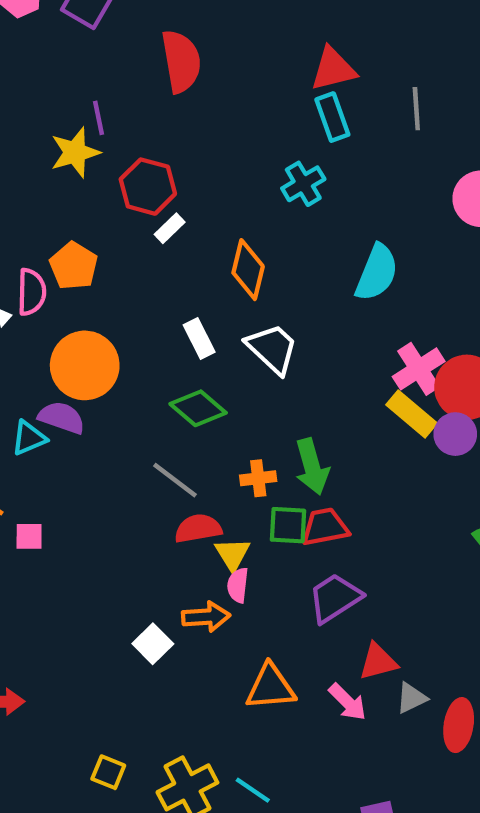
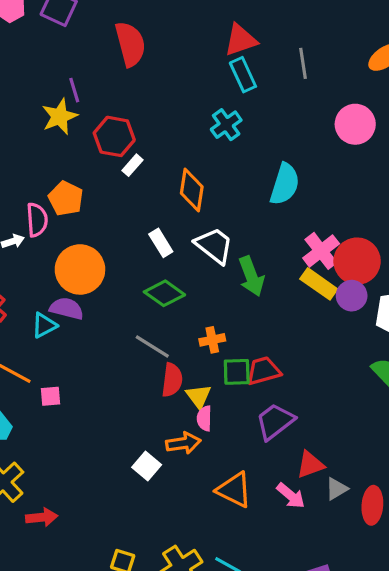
green arrow: (312, 467) -> (251, 276), moved
red semicircle: (198, 528) -> (172, 380), turned 112
orange triangle: (270, 687) -> (234, 490), turned 36

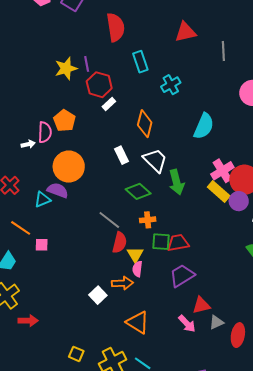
cyan rectangle: (243, 75) -> (140, 62), moved
purple line: (74, 90) -> (87, 64), moved
green diamond: (164, 293) -> (138, 191), moved
orange triangle: (234, 490) -> (138, 322), moved

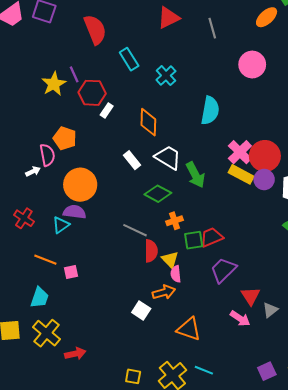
red triangle: (201, 305) -> (251, 296), turned -36

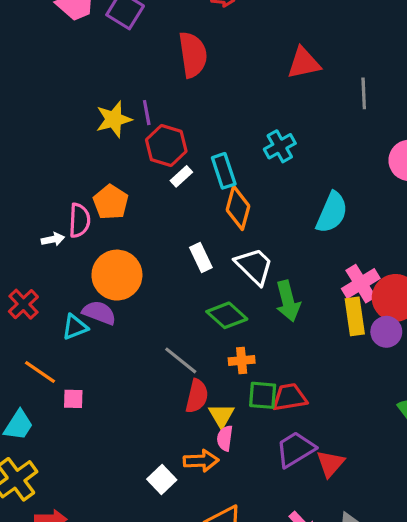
cyan rectangle: (129, 59) -> (224, 171), moved
yellow rectangle: (241, 174) -> (355, 316), turned 40
red triangle: (251, 296) -> (330, 464), moved

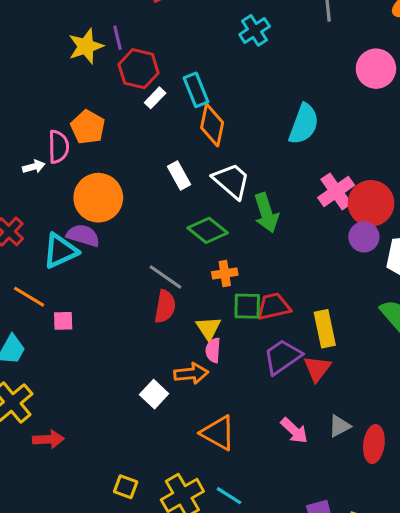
cyan cross: (280, 146) -> (255, 30), moved
yellow rectangle: (355, 316) -> (325, 329), moved
cyan triangle: (75, 327) -> (60, 251), size x1.4
red semicircle: (197, 396) -> (165, 306), moved

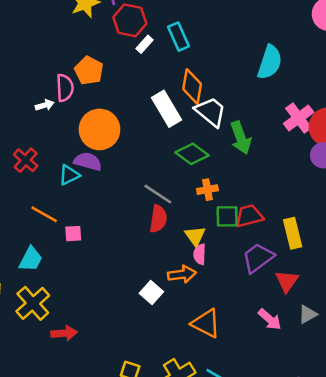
orange diamond: (212, 125) -> (192, 86), moved
white rectangle: (179, 176) -> (167, 109), size x1.5
cyan triangle: (60, 251) -> (69, 175), size x0.7
red triangle: (317, 369) -> (287, 281), moved

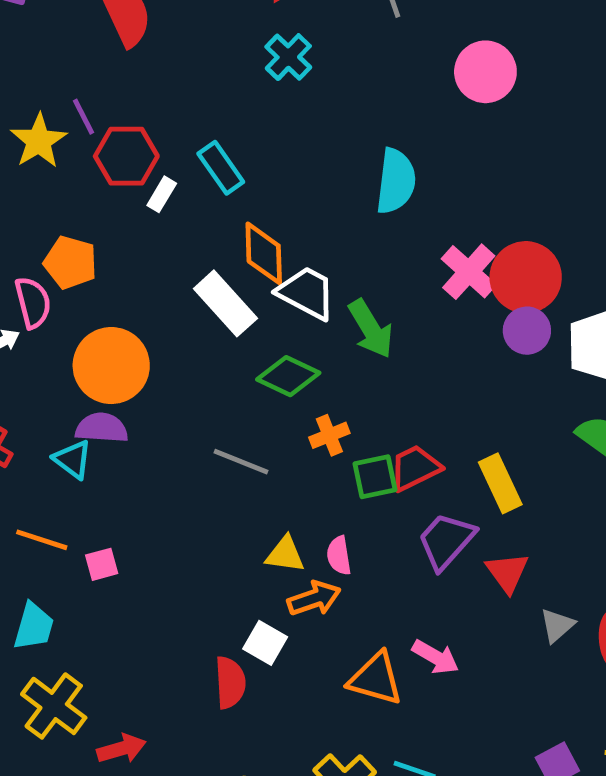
cyan triangle: (69, 175) -> (73, 459), turned -45
red semicircle: (158, 219) -> (230, 683), moved
yellow triangle: (195, 236) -> (285, 554), moved, turned -35
pink arrow: (270, 319) -> (436, 657), moved

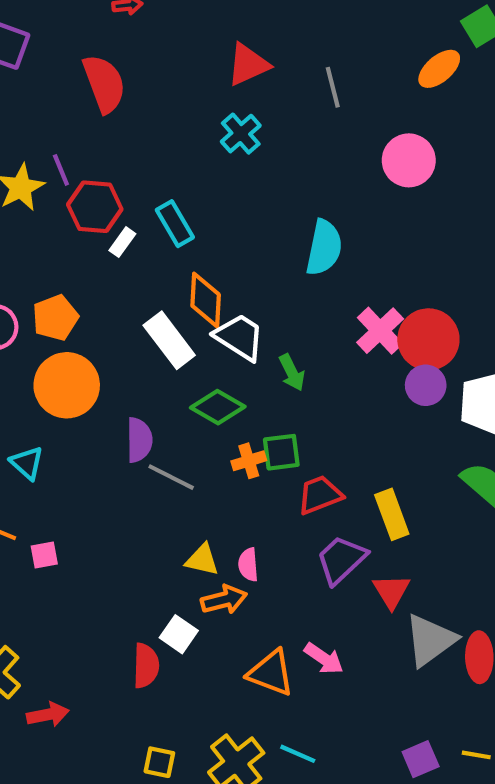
orange pentagon: (70, 262) -> (55, 318), moved, turned 30
green arrow: (371, 329) -> (292, 372), size x0.7
purple semicircle: (102, 428) -> (139, 440), moved, turned 81
green square: (375, 477) -> (281, 452), moved
gray triangle: (557, 625) -> (430, 640), size x1.8

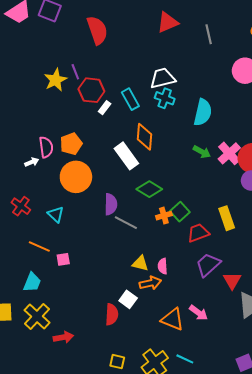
cyan cross: (241, 134) -> (165, 98), moved, turned -30
white trapezoid: (239, 337) -> (163, 78), moved, turned -48
green arrow: (292, 372) -> (202, 152), moved, turned -36
green square: (281, 452) -> (180, 212), turned -36
yellow rectangle: (392, 514) -> (227, 218), moved

